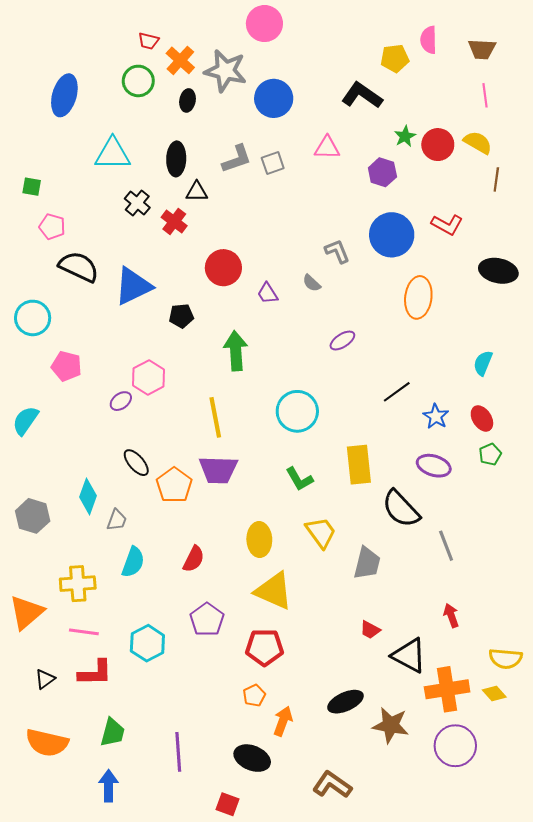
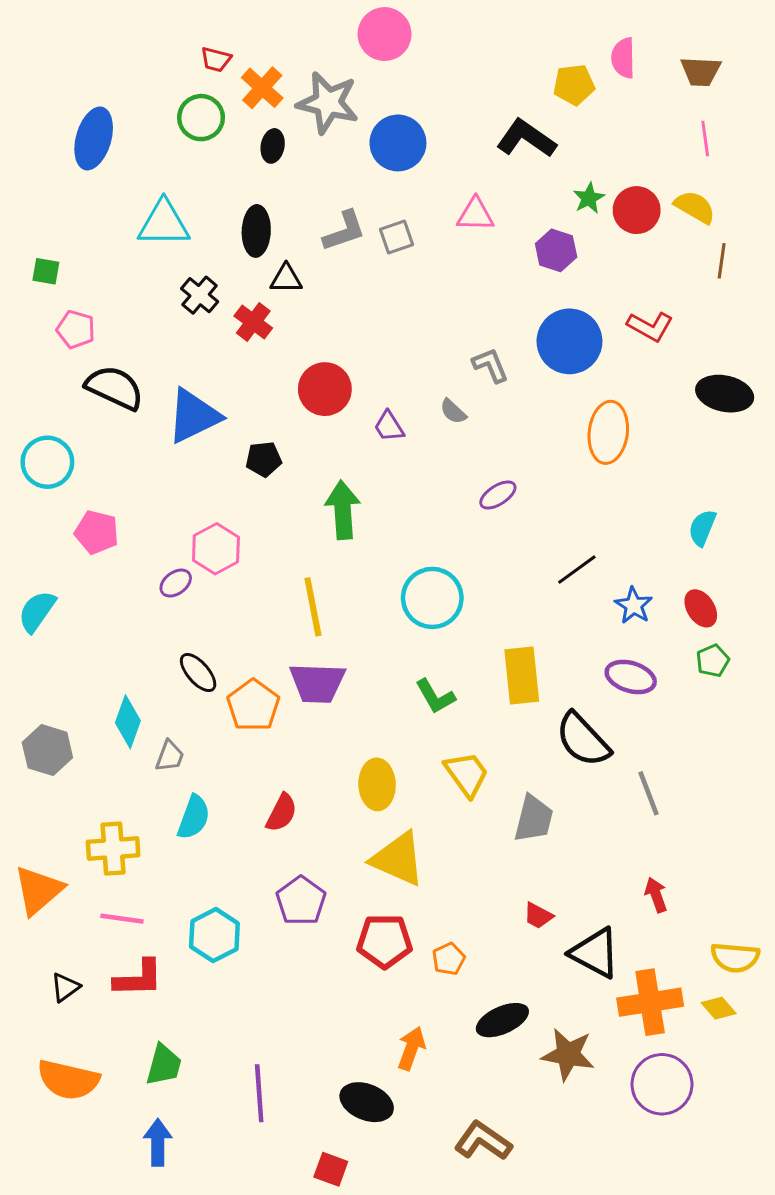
orange pentagon: (254, 695) -> (449, 959), moved

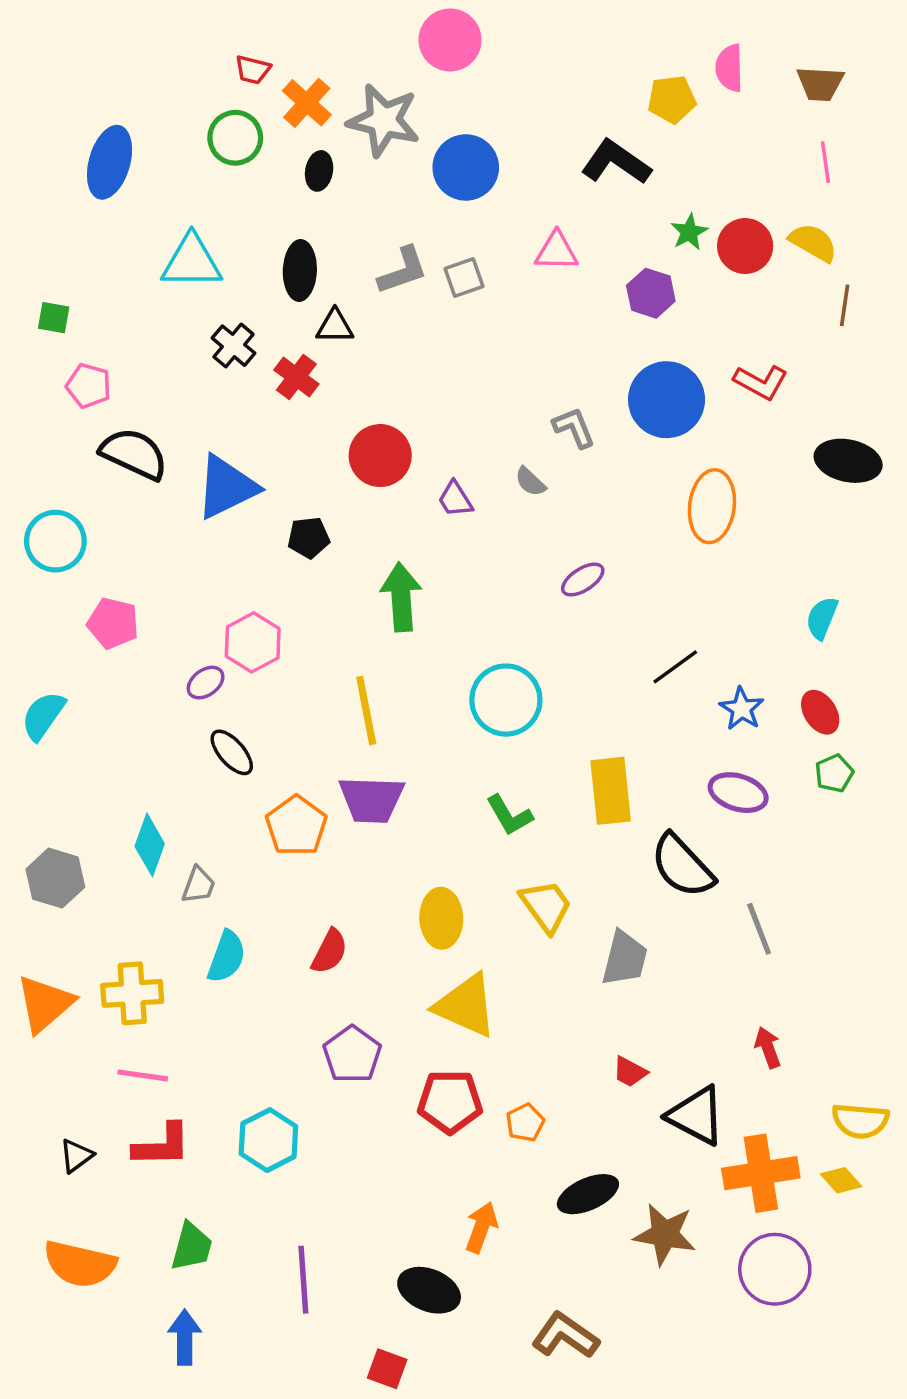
black ellipse: (198, 673) -> (232, 752), moved
orange triangle: (38, 890) -> (45, 1004), moved
cyan hexagon: (214, 935) -> (268, 1140), moved

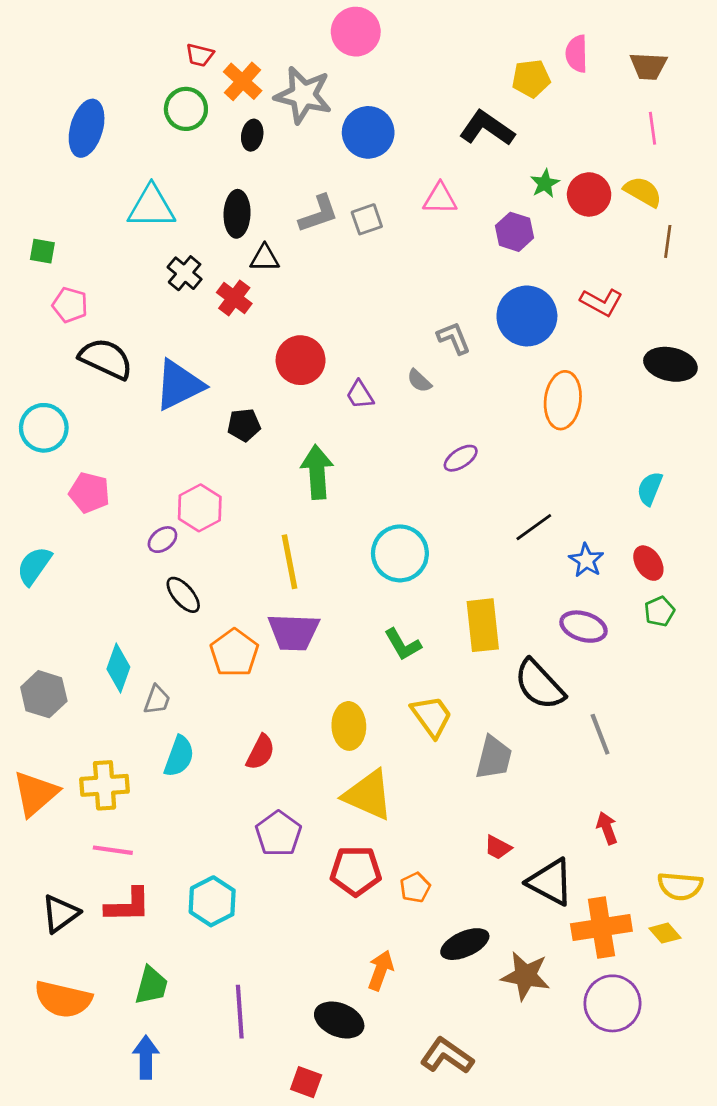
black triangle: (76, 1156) -> (60, 914), size x1.4

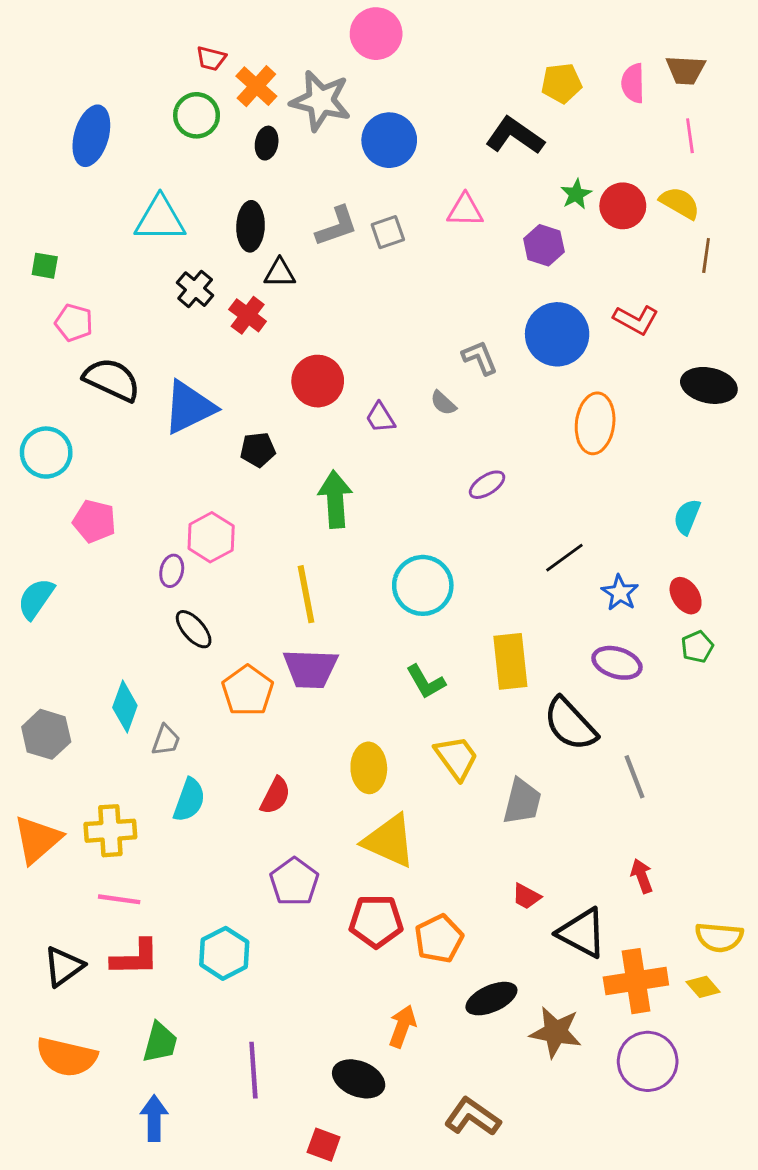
pink semicircle: (577, 54) -> (633, 83), moved
purple ellipse: (162, 540) -> (172, 571), turned -40
orange pentagon: (415, 887) -> (439, 939), size x1.5

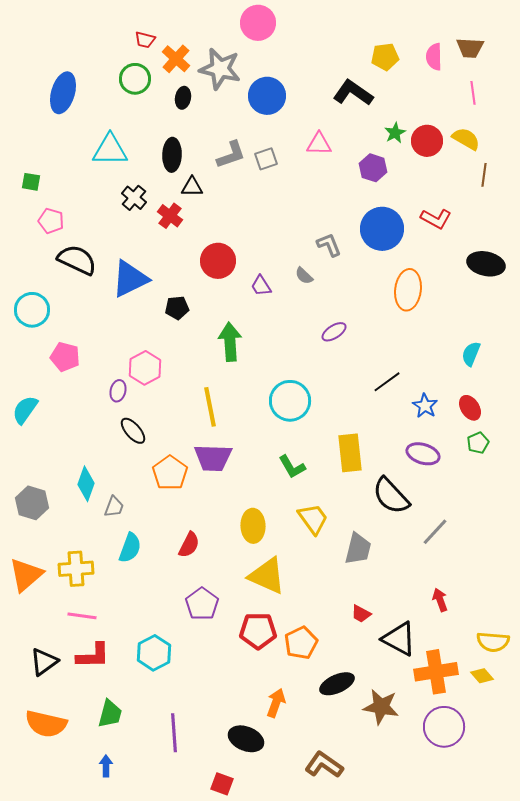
gray line: (634, 777) -> (435, 532), turned 64
blue arrow: (154, 1118) -> (106, 766), size x0.7

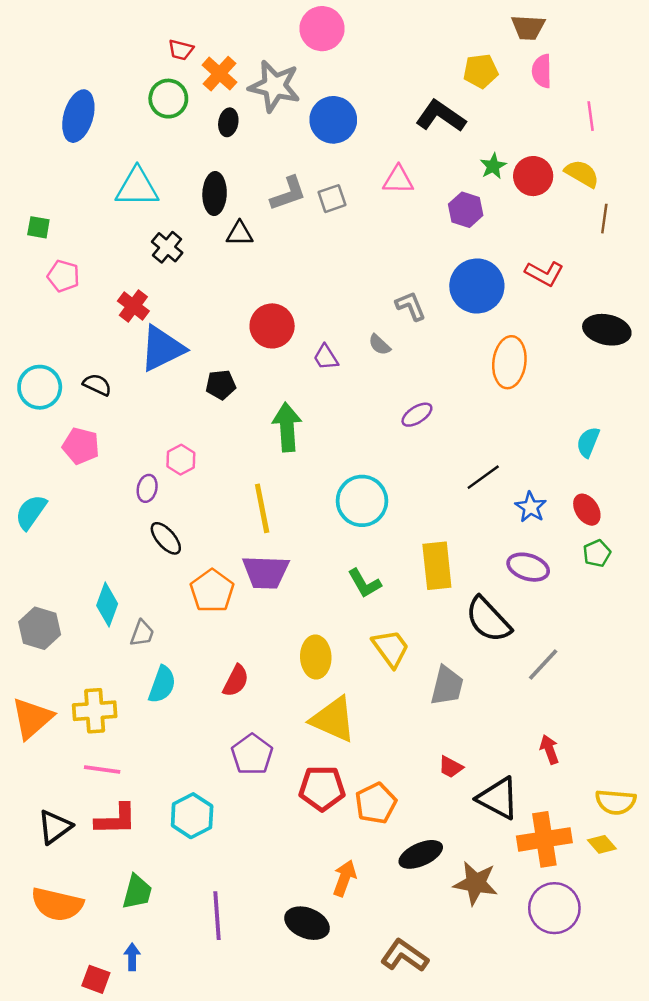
brown trapezoid: (470, 48) -> (528, 27), moved
red cross: (170, 216) -> (133, 306), moved
black semicircle: (77, 260) -> (97, 385), moved, size x0.6
pink hexagon: (145, 368) -> (181, 460), size x0.7
red square: (222, 784) -> (96, 979), moved

